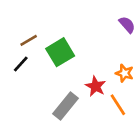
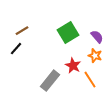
purple semicircle: (127, 25) -> (97, 37), moved
green square: (60, 52) -> (68, 33), moved

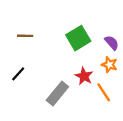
brown line: (22, 31) -> (25, 36), turned 32
black line: (16, 49) -> (18, 74), moved

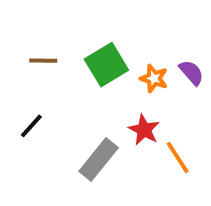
green square: (78, 38) -> (106, 65), moved
orange star: (109, 65) -> (154, 78), moved

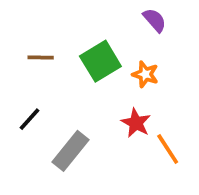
purple semicircle: (191, 73) -> (155, 20), moved
gray rectangle: (99, 159) -> (71, 151), moved

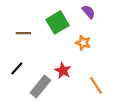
green square: (100, 61) -> (58, 22), moved
red star: (136, 123) -> (63, 71), moved

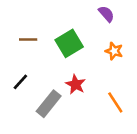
green square: (58, 22) -> (69, 43), moved
orange star: (83, 43) -> (114, 51), moved

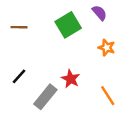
brown line: (28, 40) -> (19, 27), moved
green square: (69, 43) -> (68, 25), moved

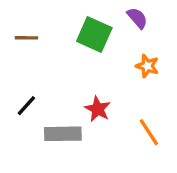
green square: (68, 25) -> (94, 34), turned -35
gray rectangle: (45, 97) -> (63, 134), turned 50

